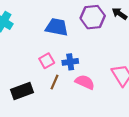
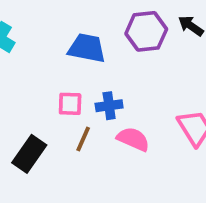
pink square: (47, 61) -> (70, 104), turned 32
black rectangle: (22, 91) -> (29, 154), turned -35

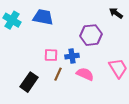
purple hexagon: (146, 31) -> (91, 35), moved
blue trapezoid: (87, 48) -> (43, 17), moved

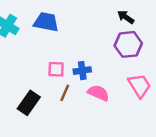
black arrow: (116, 13) -> (126, 17), moved
purple hexagon: (91, 35) -> (128, 44), moved

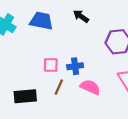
black arrow: (126, 17) -> (81, 16), moved
black rectangle: (29, 103) -> (25, 96), turned 50

